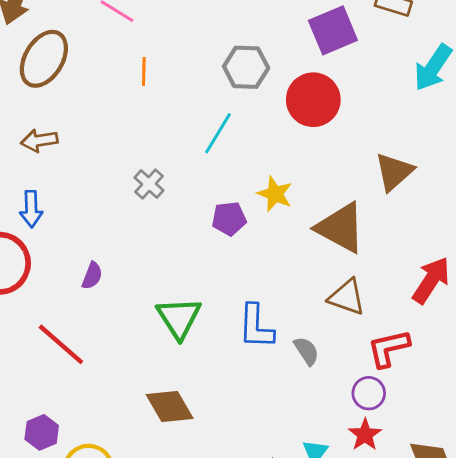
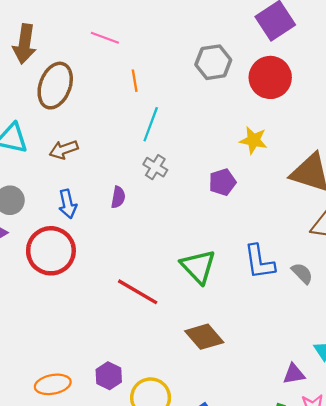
cyan line: (218, 133) -> (151, 124), moved
yellow star: (275, 194) -> (253, 140), moved
purple semicircle: (92, 276) -> (118, 197), moved
red line: (61, 344) -> (138, 292), moved

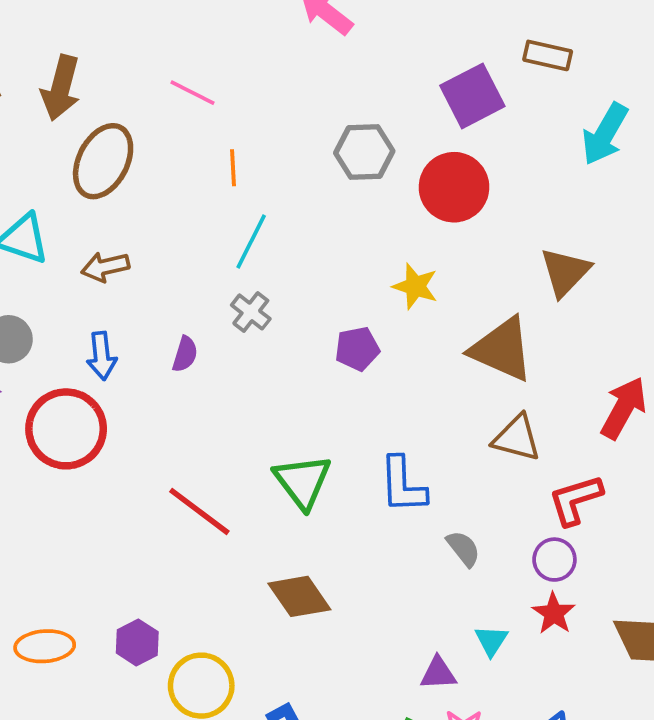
gray semicircle: (302, 273) -> (463, 548), moved

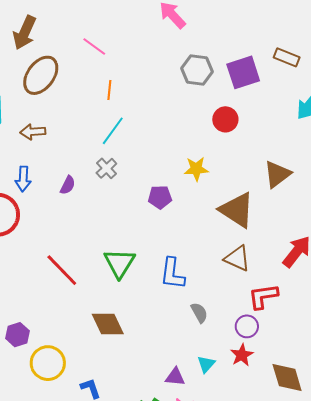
gray hexagon: (364, 152) -> (197, 70), moved
red circle: (454, 187) -> (225, 119), size x0.7
yellow star: (415, 286) -> (196, 169), turned -30

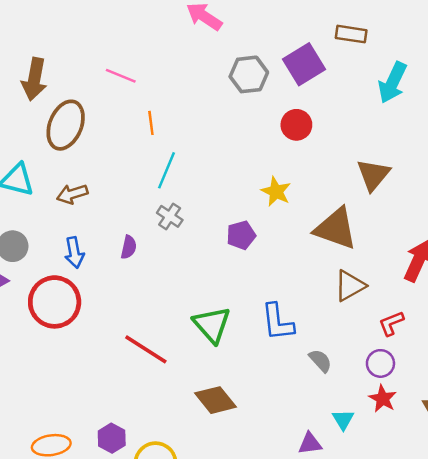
yellow star: (196, 169) -> (276, 192), turned -30
brown triangle: (237, 258) -> (350, 286), turned -40
red L-shape: (263, 296) -> (391, 323), size x0.7

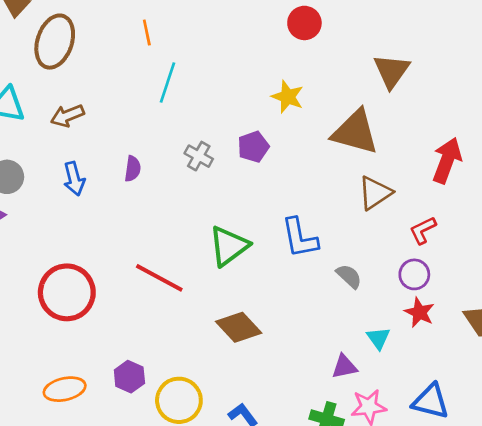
gray cross: (170, 216) -> (199, 156), moved
red circle: (55, 302) -> (67, 292), moved
green triangle: (212, 325) -> (229, 246), turned 39

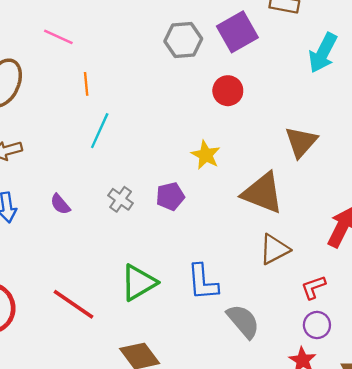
purple semicircle: (133, 169) -> (60, 204), turned 125
purple circle: (414, 274) -> (317, 325), moved
gray semicircle: (349, 276) -> (243, 321), size x1.5

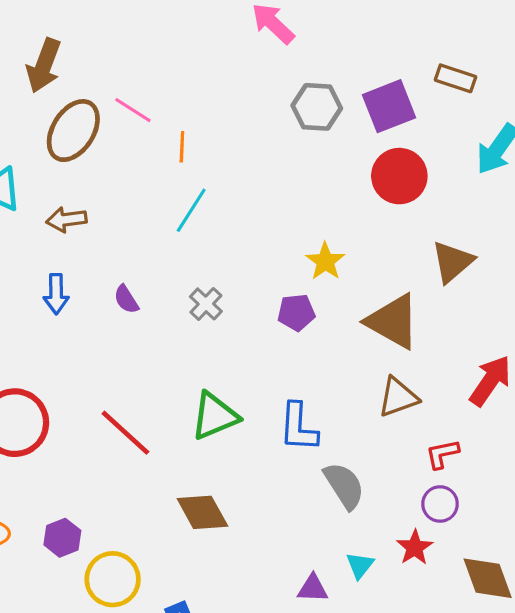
pink line: (58, 37) -> (133, 110), moved
red circle: (228, 91) -> (399, 176), moved, size x1.4
purple pentagon: (170, 196) -> (296, 312), moved

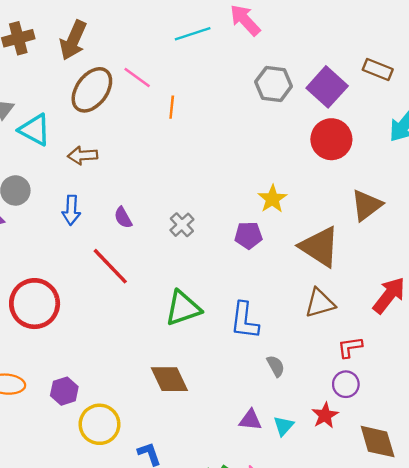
purple square: (389, 106) -> (327, 87), turned -30
cyan line: (191, 210) -> (193, 34), moved, turned 36
red line: (125, 433) -> (110, 266), moved
gray semicircle: (344, 486) -> (276, 366), size x0.6
purple triangle: (313, 588) -> (250, 420), moved

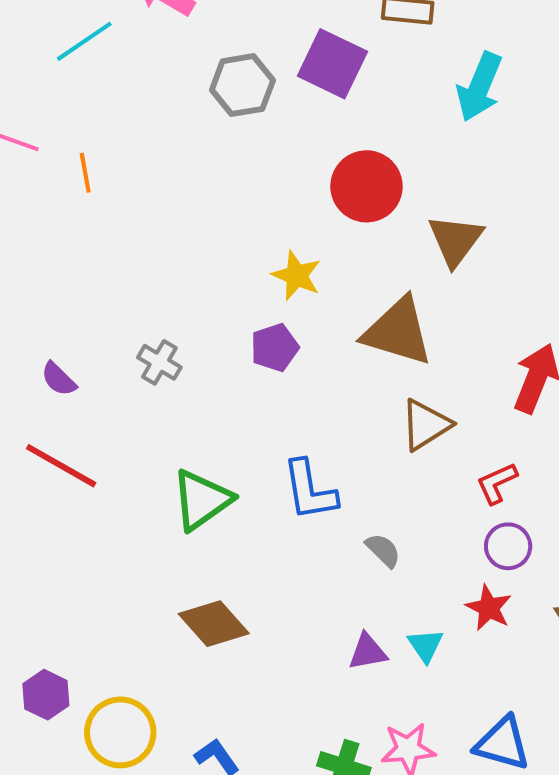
red circle: (331, 139) -> (366, 186), moved

